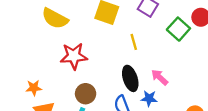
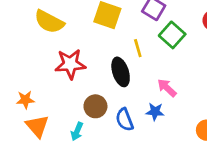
green square: (178, 29) -> (172, 35), moved
black ellipse: (130, 78) -> (121, 72), moved
brown circle: (86, 94) -> (95, 106), moved

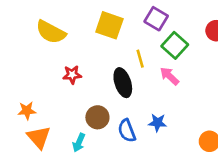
red star: (70, 64) -> (72, 75), size x0.6
pink arrow: (167, 88) -> (169, 76), moved

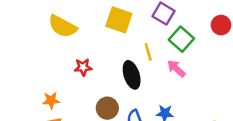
orange star: (27, 111) -> (51, 100), moved

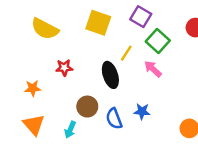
yellow line: (148, 52) -> (126, 53), turned 49
orange star: (51, 100) -> (33, 88), moved

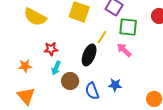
green square: (158, 41) -> (128, 27), turned -36
black ellipse: (110, 75) -> (89, 55), turned 40
cyan arrow: (70, 130) -> (56, 68), moved

